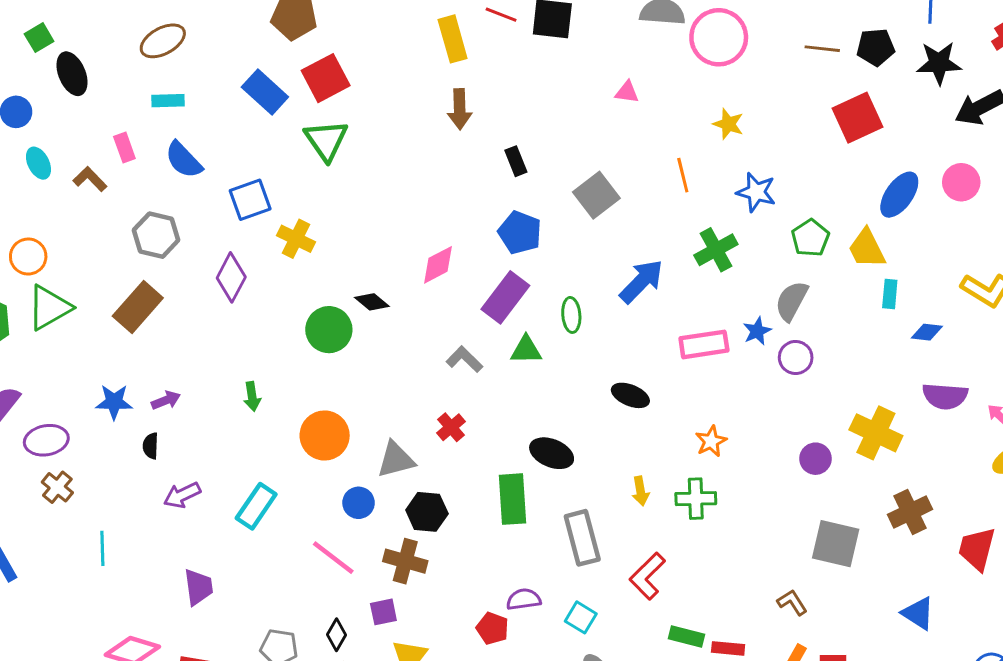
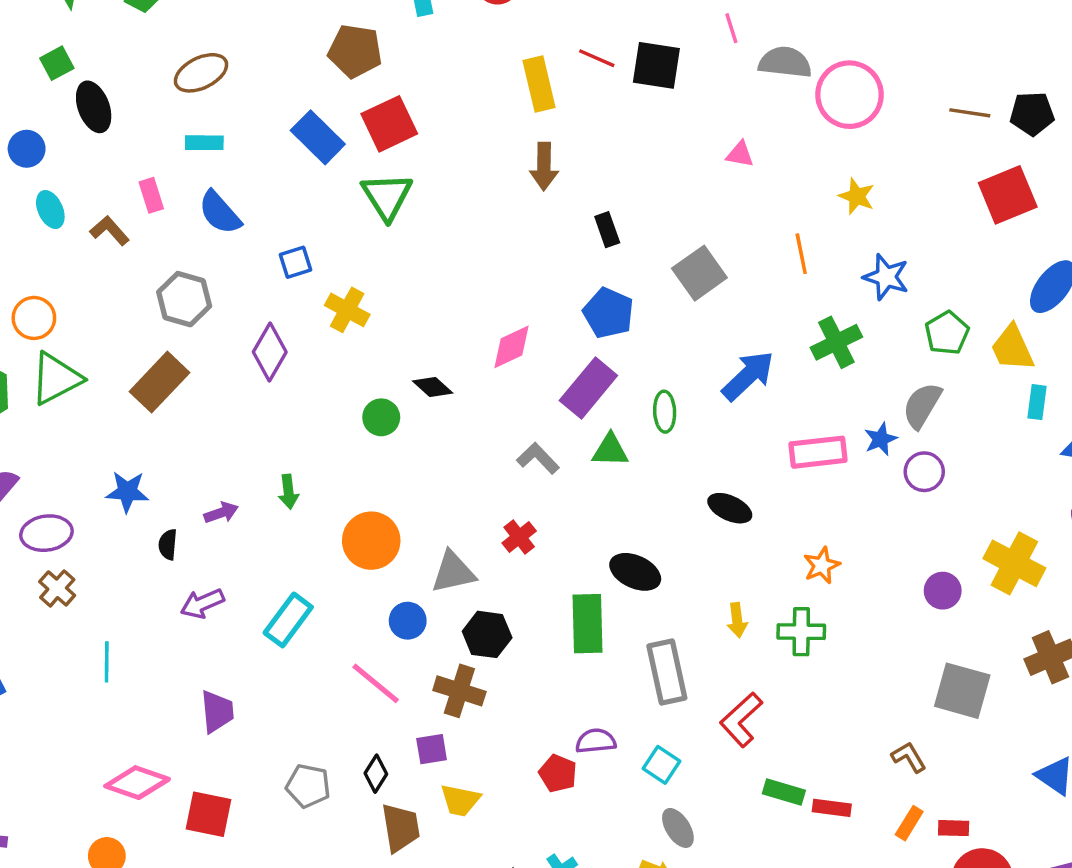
blue square: (250, 200) -> (295, 262), size x0.7
green circle: (329, 330) -> (381, 417), size x0.7
purple arrow: (166, 400) -> (221, 513), moved

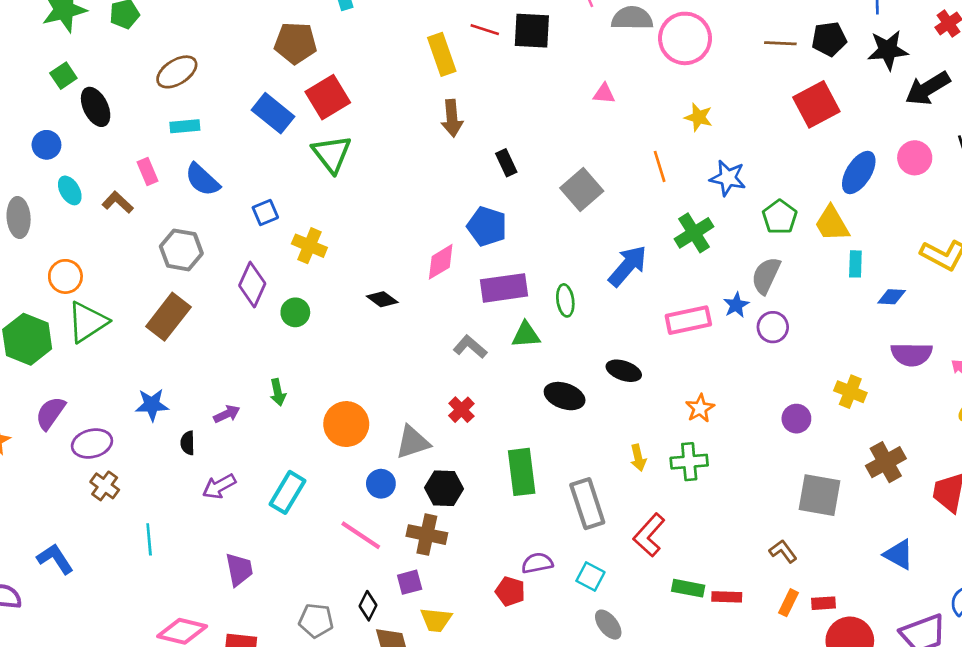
blue pentagon: (608, 313) -> (487, 226), moved
purple rectangle: (588, 388) -> (504, 288), turned 48
green circle: (381, 417) -> (295, 312), moved
yellow cross: (1014, 563) -> (850, 392), size x0.7
black ellipse: (635, 572) -> (565, 396), moved

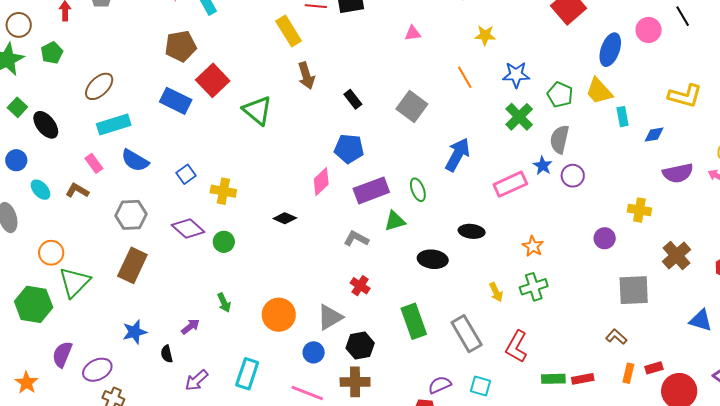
cyan rectangle: (185, 126) -> (114, 124), size x1.5
green triangle: (332, 154) -> (257, 110), moved
green cross: (694, 233) -> (519, 117), moved
purple diamond: (252, 285) -> (188, 229), turned -60

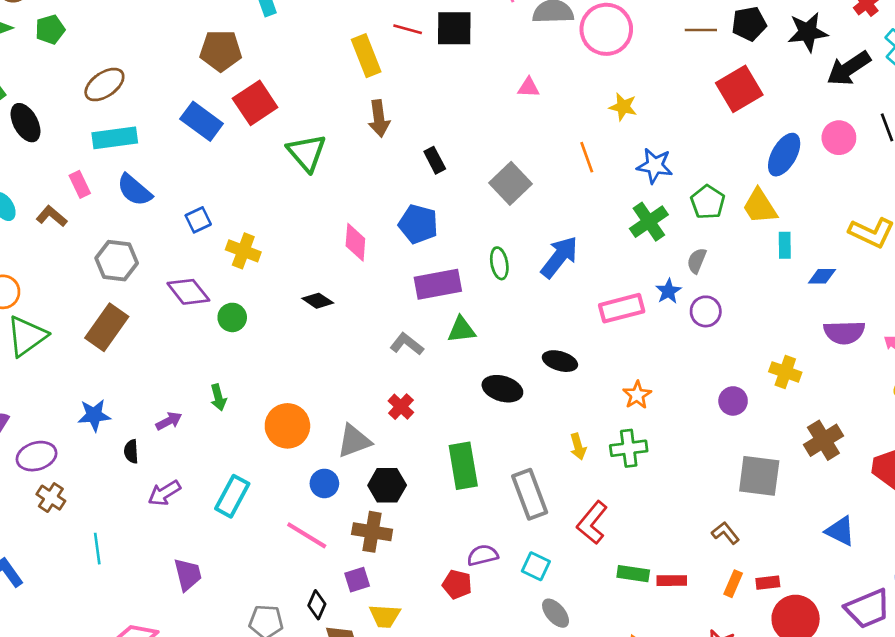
gray semicircle: (559, 139) -> (697, 261), size x0.7
pink diamond: (321, 182) -> (355, 242), moved, turned -52
green ellipse: (418, 190) -> (499, 263), moved

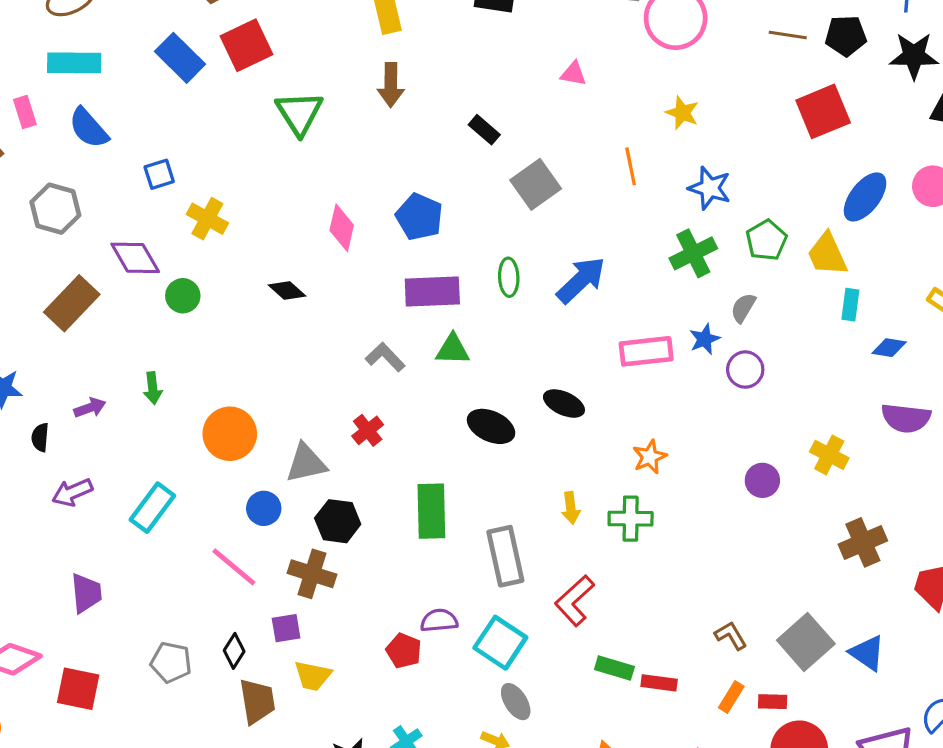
black rectangle: (435, 160) -> (484, 130), moved, turned -30
brown rectangle: (107, 327) -> (72, 303), moved
gray square: (759, 476) -> (806, 642), moved, turned 33
cyan square: (536, 566) -> (500, 643), size x1.5

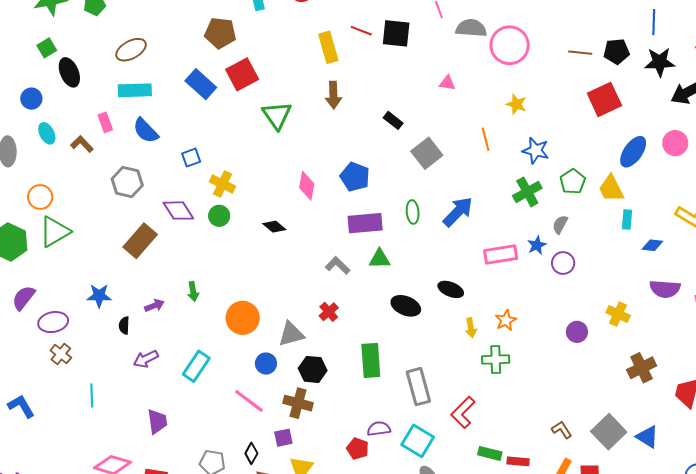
green circle: (183, 296) -> (219, 216), moved
yellow arrow: (571, 508) -> (471, 328), moved

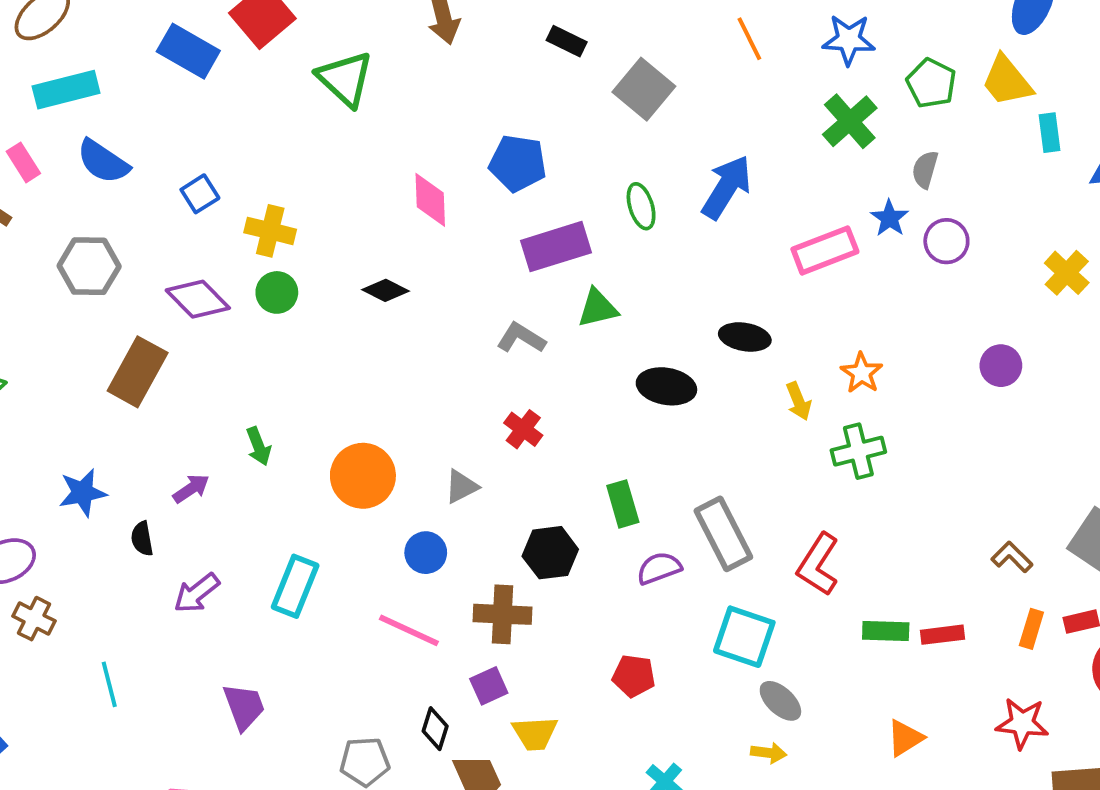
yellow cross: (618, 314) -> (1067, 273), moved, turned 30
gray triangle: (291, 334) -> (461, 486), size x0.7
green rectangle: (371, 360) -> (623, 504), size x0.7
black hexagon: (313, 369) -> (550, 553), moved
purple semicircle: (379, 429) -> (659, 568), moved

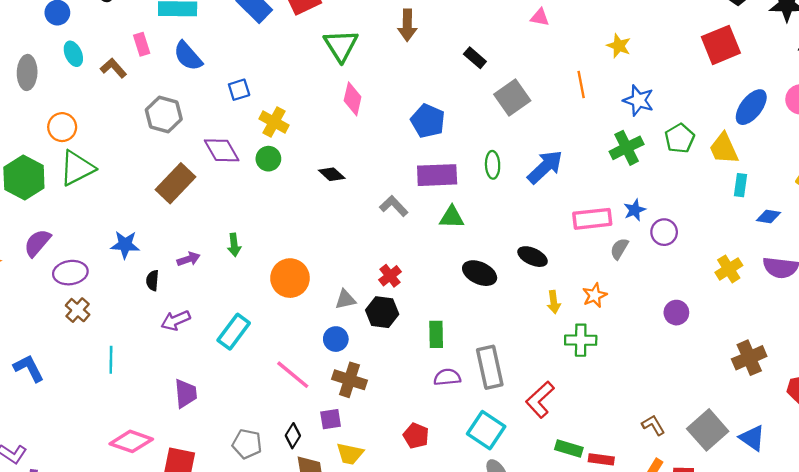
gray semicircle: (925, 170) -> (619, 249), moved
pink diamond: (430, 200) -> (353, 99), moved
gray L-shape: (521, 338) -> (394, 206), moved
blue circle: (426, 553) -> (336, 339), moved
black hexagon: (550, 553) -> (382, 312), moved

